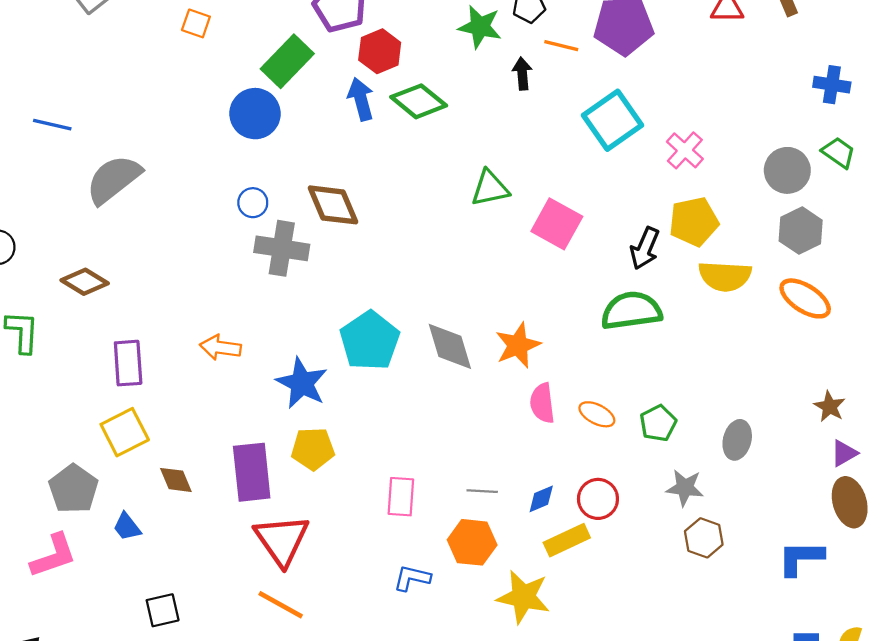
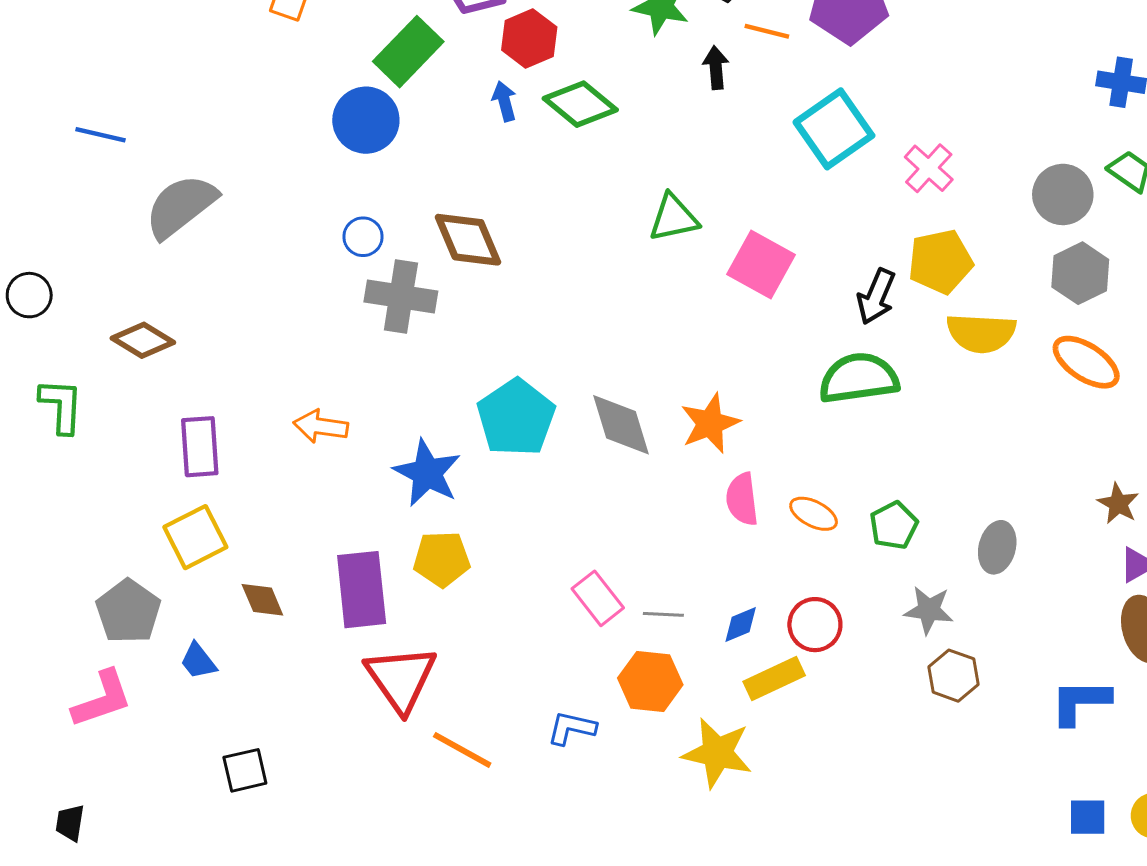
blue arrow: (361, 99) -> (504, 101), size x0.7
pink rectangle: (401, 497) -> (598, 598), moved, turned -42
orange line: (281, 605) -> (462, 750), moved

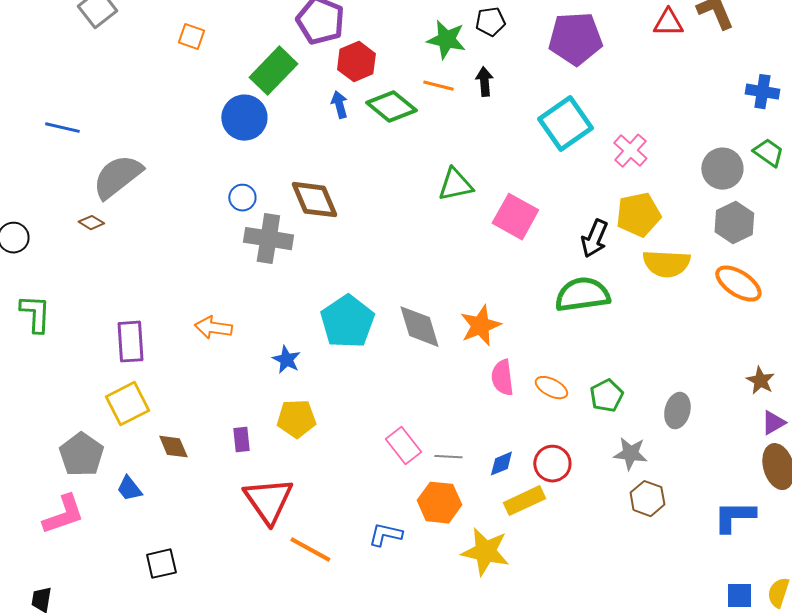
orange line: (767, 31) -> (438, 86), moved
brown diamond: (143, 340) -> (91, 223), moved, size x0.6
blue star: (427, 473) -> (286, 360), size x0.6
purple rectangle: (362, 590) -> (241, 440), size x0.5

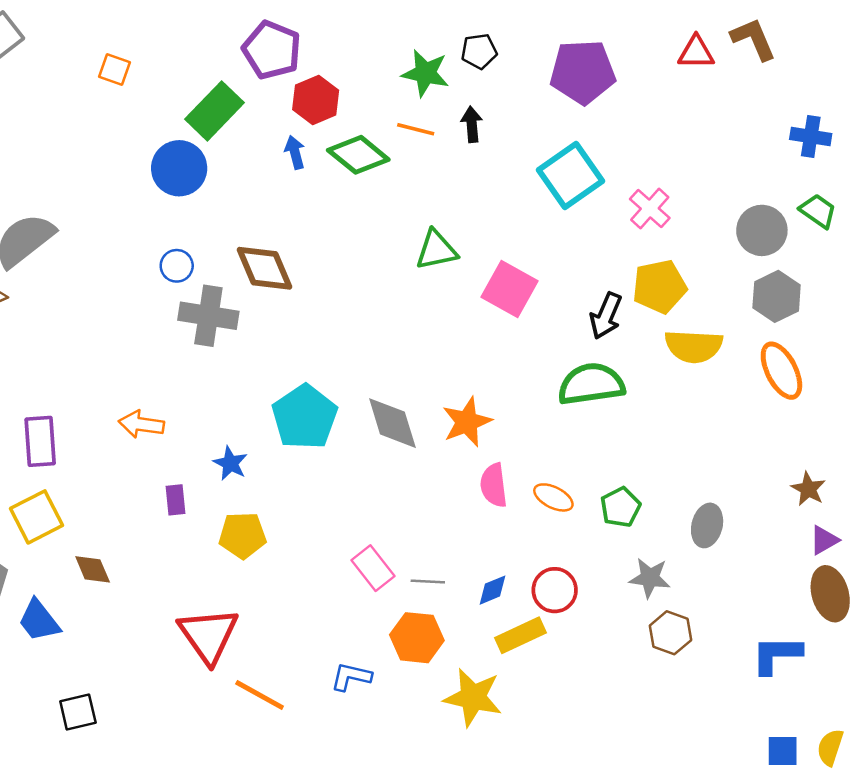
orange ellipse: (738, 284) -> (781, 371), turned 30
purple rectangle: (241, 440) -> (175, 500), moved
blue trapezoid: (129, 489) -> (39, 621), size x1.4

